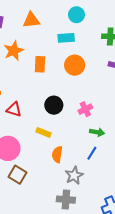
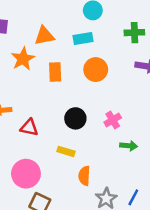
orange triangle: (31, 20) -> (44, 36), moved
blue line: (92, 153) -> (133, 197), moved

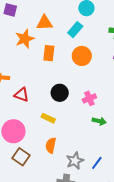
cyan rectangle: (83, 39) -> (75, 30), turned -49
orange semicircle: (84, 176) -> (51, 145), moved

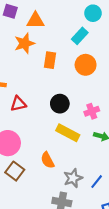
orange triangle: (45, 23) -> (36, 20), moved
red triangle: (22, 95) -> (18, 104), turned -35
yellow rectangle: (48, 118) -> (68, 133), moved, size x1.5
orange semicircle: (51, 145) -> (48, 160), turned -42

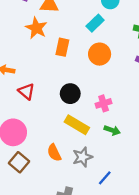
orange star: (24, 43) -> (36, 28), turned -30
red triangle: (18, 104) -> (26, 91), turned 49
gray star: (73, 178) -> (82, 157), moved

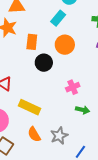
black circle: (70, 94) -> (44, 63), moved
yellow rectangle: (77, 125) -> (30, 107), moved

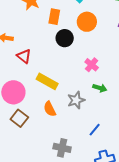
pink cross: (73, 87) -> (92, 65), turned -32
gray star: (59, 136) -> (76, 100), moved

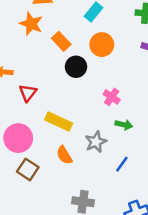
orange rectangle: (54, 17) -> (61, 41), turned -49
red triangle: (24, 56) -> (28, 93), turned 35
blue line: (95, 130) -> (122, 164), moved

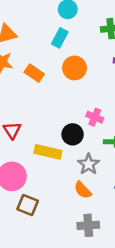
black circle: (76, 67) -> (73, 134), moved
orange semicircle: (64, 155) -> (83, 190), moved

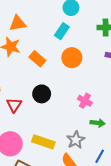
black circle: (73, 134) -> (42, 94), moved
yellow rectangle: (48, 152) -> (43, 142), moved

